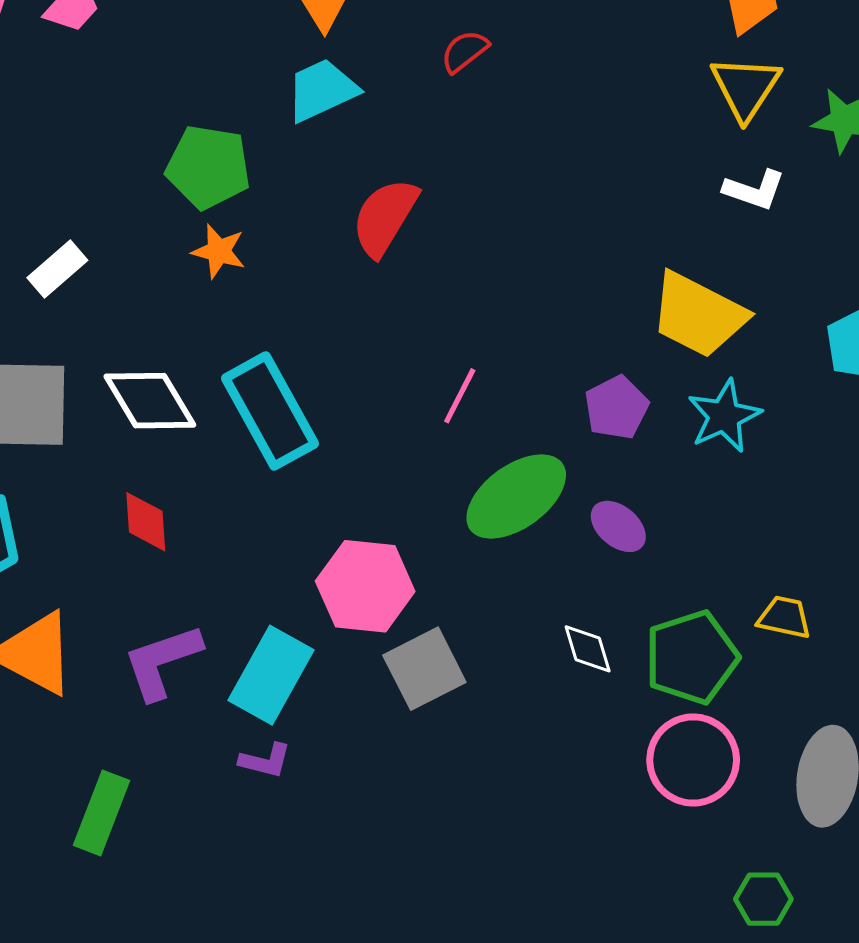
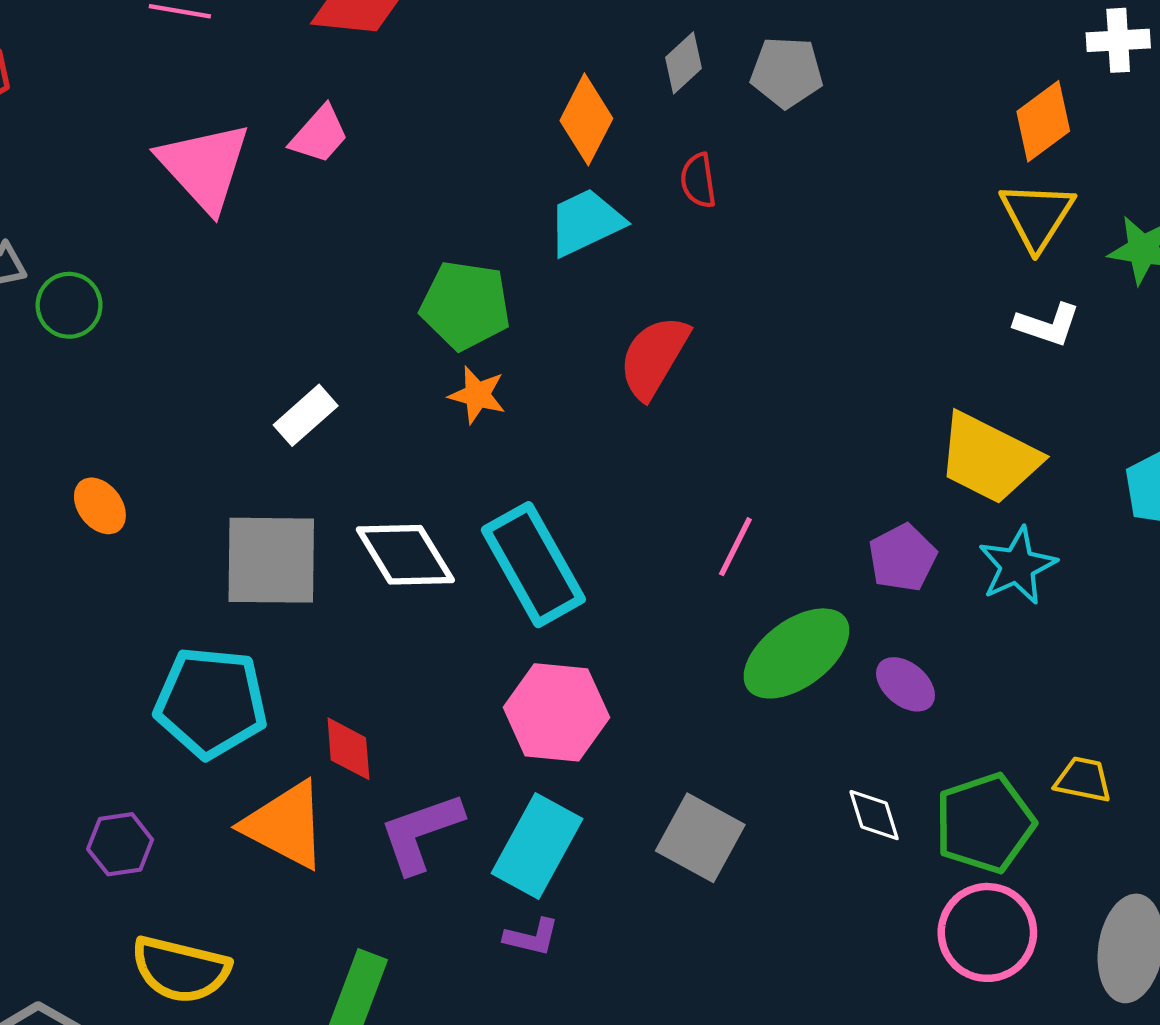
red semicircle: (465, 51) -> (698, 181), moved, turned -60
red diamond: (146, 522) -> (348, 749), moved
pink hexagon: (365, 586) -> (556, 712), moved
gray square: (424, 669) -> (700, 838), turned -34

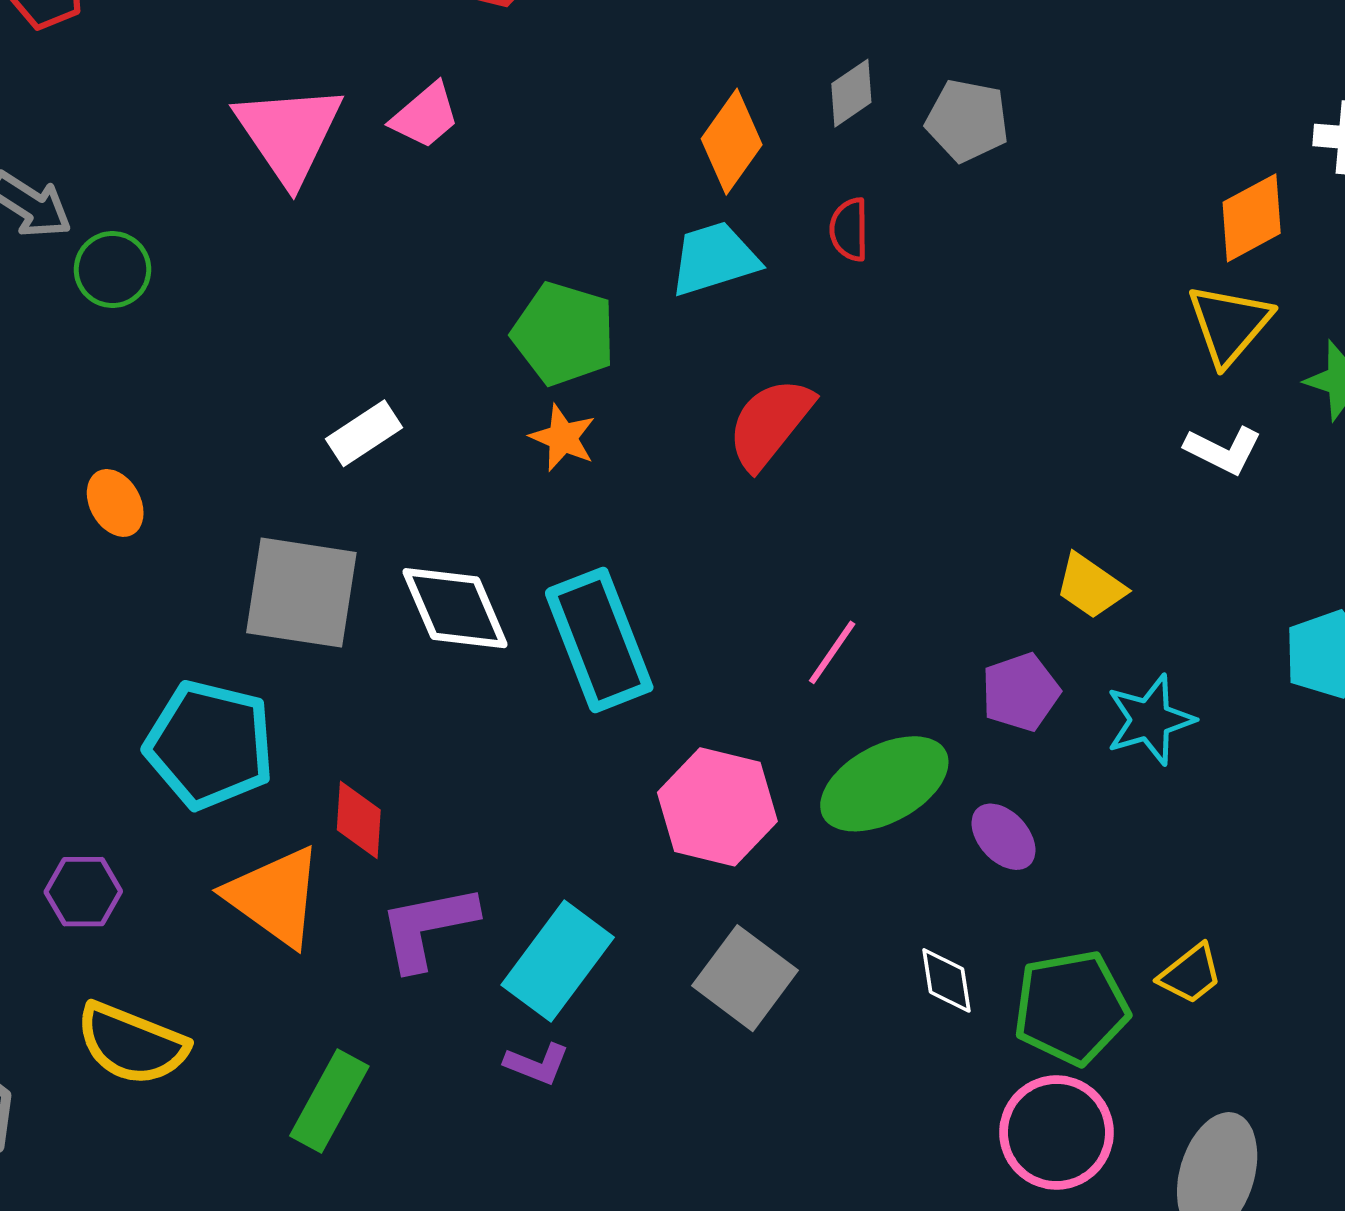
yellow trapezoid: (989, 458) -> (1091, 586), moved, size x0.6
pink hexagon: (556, 712) -> (717, 807), moved
yellow trapezoid: (1083, 780) -> (1190, 974), turned 122

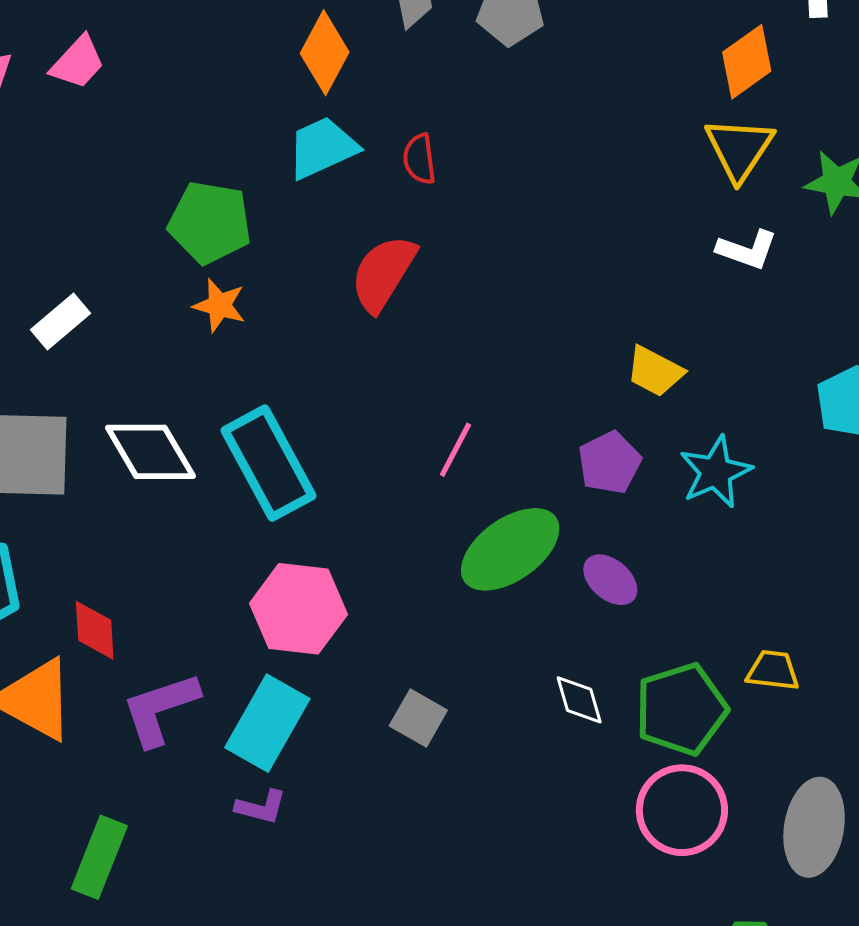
red semicircle: (849, 229) -> (419, 159), moved
pink hexagon: (717, 807) -> (299, 609), moved
yellow trapezoid: (1190, 974) -> (773, 671), turned -128
gray square: (745, 978) -> (418, 718), size x0.7

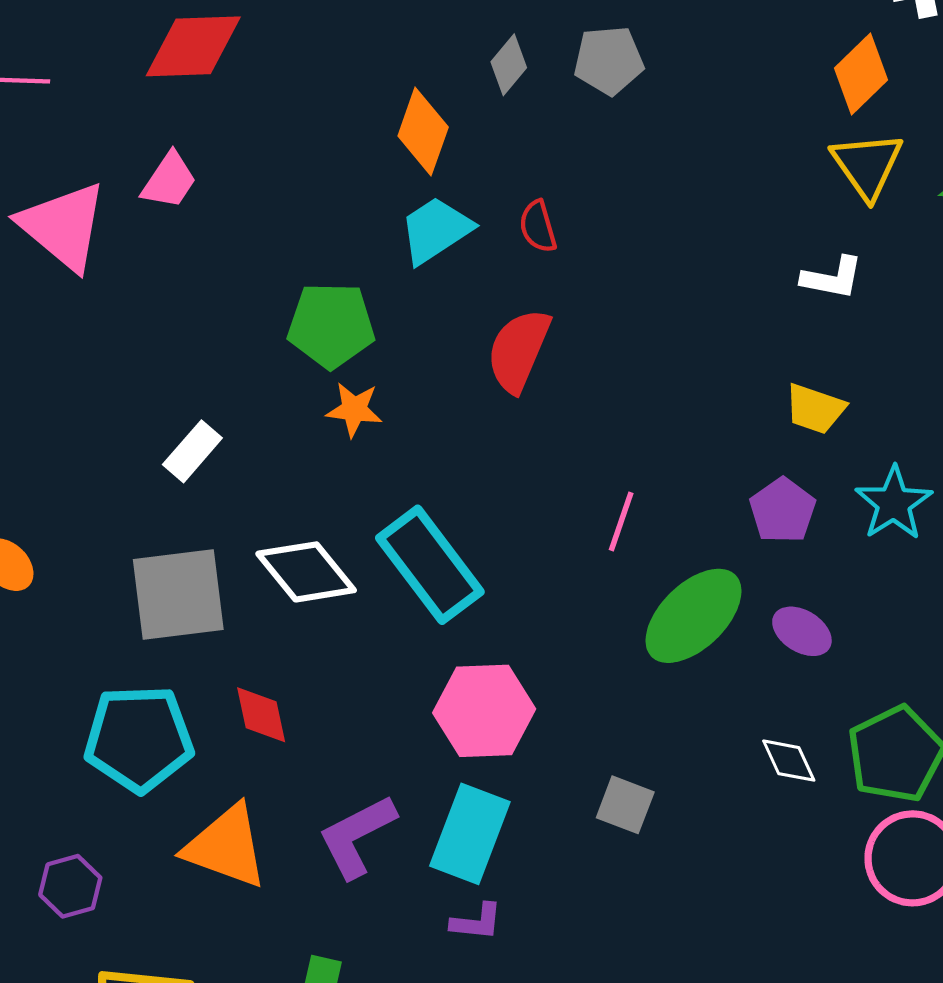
white L-shape: (747, 250) -> (832, 278), moved
red diamond: (95, 630) -> (261, 715), moved

